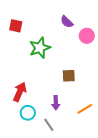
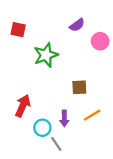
purple semicircle: (67, 22) -> (77, 25), turned -80
orange line: (85, 109) -> (92, 115), moved
cyan circle: (28, 113) -> (42, 128), moved

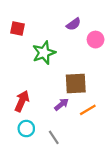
brown square: (79, 87) -> (76, 83), size x1.5
purple arrow: (64, 119) -> (61, 104), moved, turned -128
cyan circle: (42, 128) -> (26, 129), moved

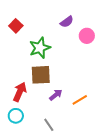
red square: (18, 29) -> (16, 26), turned 32
brown square: (76, 83) -> (41, 75), moved
cyan circle: (26, 129) -> (16, 116), moved

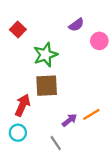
purple arrow: (56, 95) -> (70, 120), moved

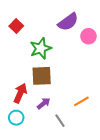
purple semicircle: (76, 25) -> (68, 22), size x1.5
purple arrow: (70, 120) -> (44, 103), moved
gray line: (56, 143) -> (60, 121), moved

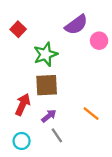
orange line: (81, 101) -> (91, 114), turned 70
cyan circle: (16, 118) -> (22, 141), moved
gray line: (60, 121) -> (57, 135), moved

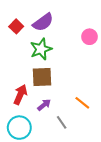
purple semicircle: (76, 25) -> (43, 22), moved
gray line: (57, 135) -> (62, 122), moved
cyan circle: (22, 141) -> (19, 128), size x1.5

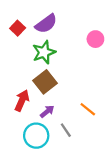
brown square: (42, 77) -> (45, 82), turned -35
cyan circle: (19, 128) -> (36, 136), moved

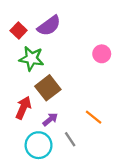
pink circle: (95, 39) -> (102, 54), moved
green star: (44, 52) -> (31, 59), moved, turned 30

